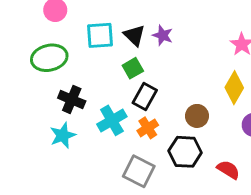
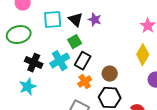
brown circle: (197, 116) -> (110, 74), moved
cyan cross: (112, 120) -> (60, 61), moved

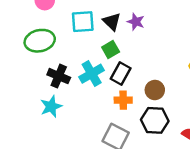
orange cross: (85, 82) -> (123, 100), turned 32

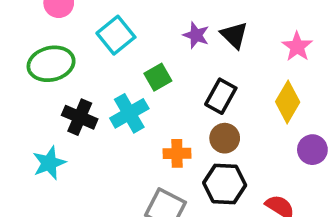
cyan square: (83, 22) -> (116, 35), turned -35
black triangle: (112, 22) -> (234, 35), moved
black rectangle: (121, 74) -> (221, 96), moved
cyan star: (51, 106) -> (49, 163), moved

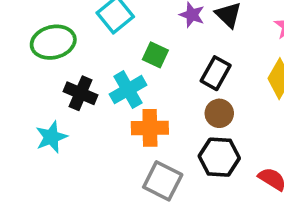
green square: (158, 77) -> (155, 55), turned -35
orange cross: (177, 153) -> (150, 128), moved, size x1.4

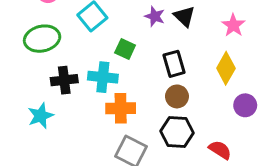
black rectangle: (216, 73) -> (174, 64), turned -45
cyan cross: (128, 90) -> (103, 77), turned 36
black cross: (81, 93) -> (64, 80), turned -30

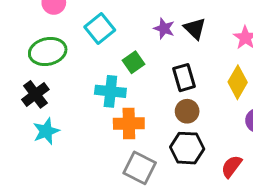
green square: (125, 49) -> (133, 62), turned 30
black cross: (64, 80) -> (35, 94), moved, turned -30
red semicircle: (220, 150) -> (232, 166), turned -85

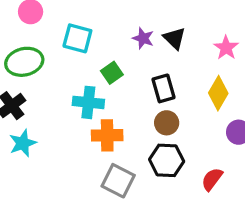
cyan square: (100, 29) -> (77, 38), turned -36

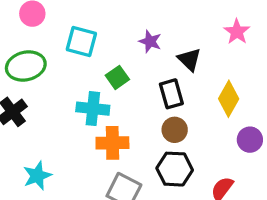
black triangle: (174, 38) -> (189, 59), moved
pink star: (226, 48) -> (237, 32), moved
cyan star: (23, 143) -> (37, 176), moved

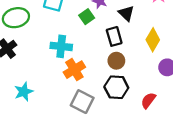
green square: (117, 77) -> (87, 17), moved
orange cross: (112, 143) -> (74, 70), turned -30

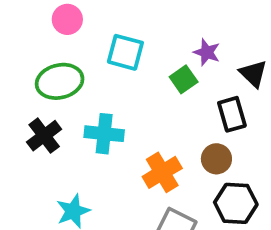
cyan cross: (61, 46) -> (104, 134), moved
brown circle: (116, 61) -> (216, 159), moved

